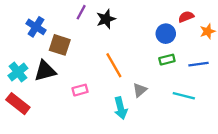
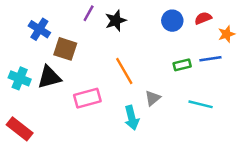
blue circle: (166, 34) -> (172, 21), moved
blue line: (198, 64) -> (210, 59), moved
cyan cross: (18, 72) -> (20, 78), turned -30
pink rectangle: (80, 90) -> (87, 98), size x1.5
red rectangle: (18, 104) -> (20, 129), moved

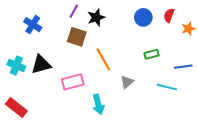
red semicircle: (203, 18) -> (169, 15), turned -48
brown square: (65, 49) -> (77, 37), moved
blue line: (210, 59) -> (183, 67), moved
cyan arrow: (132, 118) -> (98, 104), moved

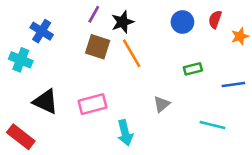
orange line: (103, 59) -> (132, 53), moved
black triangle: (41, 65) -> (46, 102), moved, turned 40
cyan cross: (16, 66) -> (21, 60), moved
cyan line: (167, 87) -> (212, 125), moved

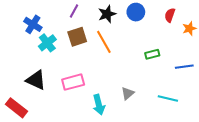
black star: (122, 22) -> (107, 14), moved
blue circle: (182, 22) -> (136, 12), moved
brown square: (98, 47) -> (77, 37), turned -36
cyan cross: (21, 60) -> (47, 43), moved, turned 30
gray triangle: (162, 104) -> (128, 93), moved

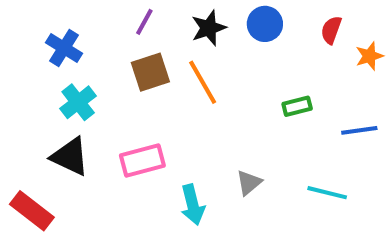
cyan cross: (47, 43) -> (78, 102), moved

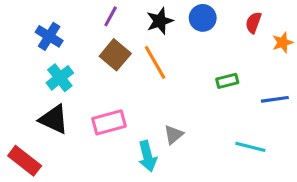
brown square: (150, 72) -> (115, 55), turned -32
gray triangle: (249, 183) -> (174, 135), moved

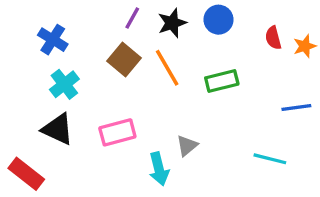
purple line: (111, 16) -> (132, 18), moved
red semicircle: (253, 23) -> (273, 38), moved, turned -35
green rectangle: (227, 81) -> (222, 81), moved, size x1.4

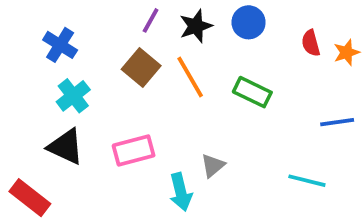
green rectangle: (222, 81) -> (252, 92), turned 40

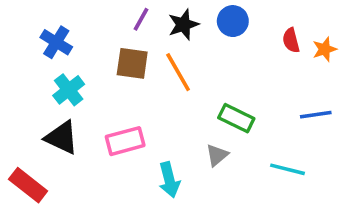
brown square: (141, 68) -> (132, 63), turned -32
green rectangle: (252, 92) -> (236, 118), moved
gray triangle: (213, 166) -> (217, 155), moved

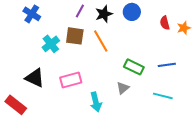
blue cross: (56, 42) -> (32, 14), moved
cyan cross: (69, 90) -> (51, 44), moved
blue line: (316, 115) -> (167, 65), moved

